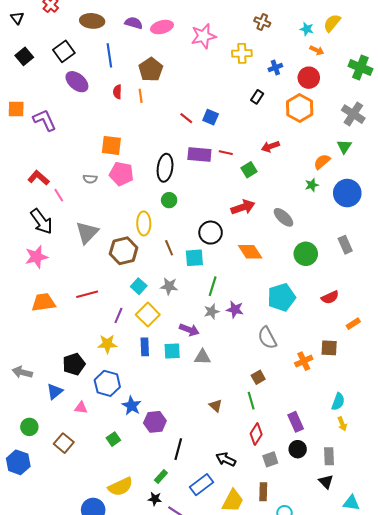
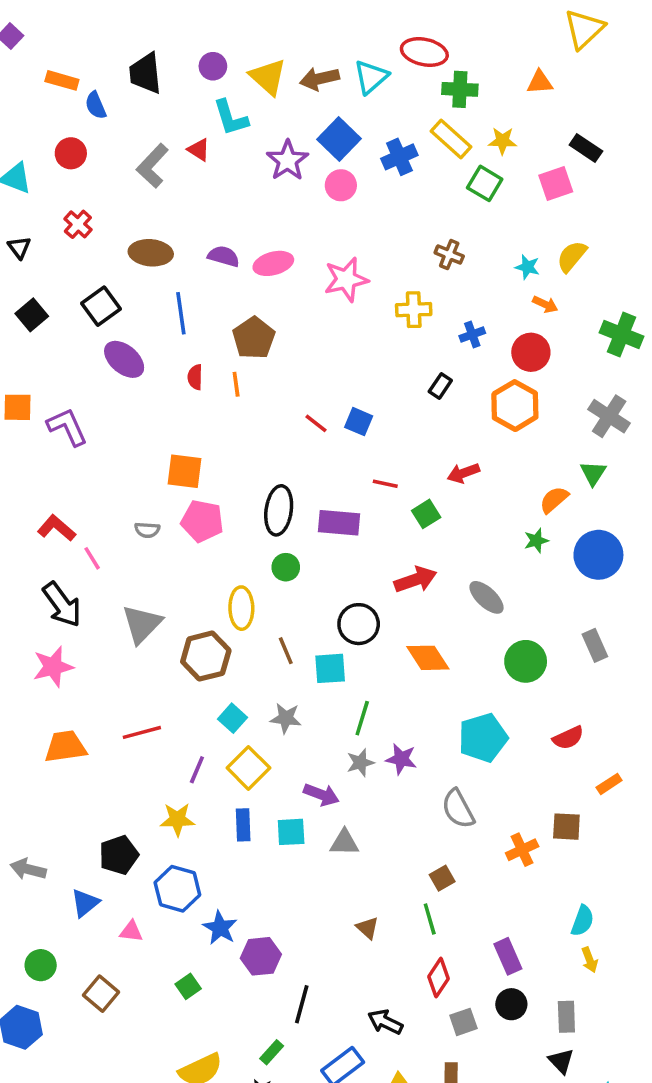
purple rectangle: (199, 155) -> (339, 523), moved

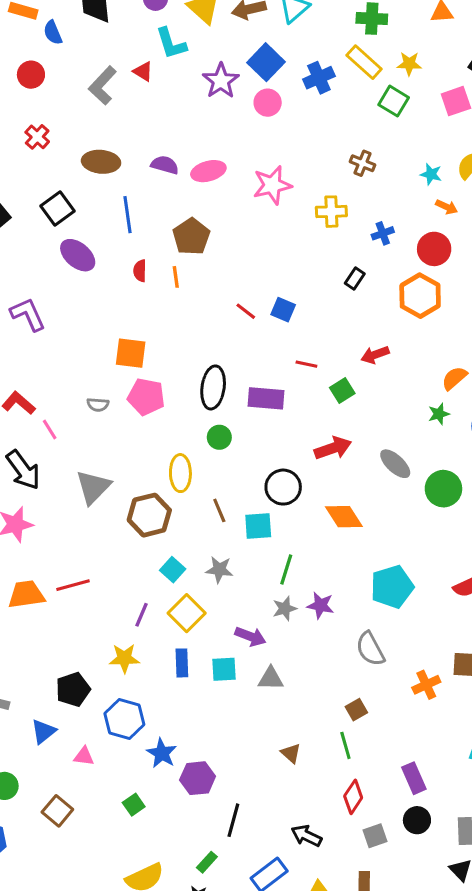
green circle: (526, 661) -> (443, 489), moved
red line: (142, 732) -> (73, 585), moved

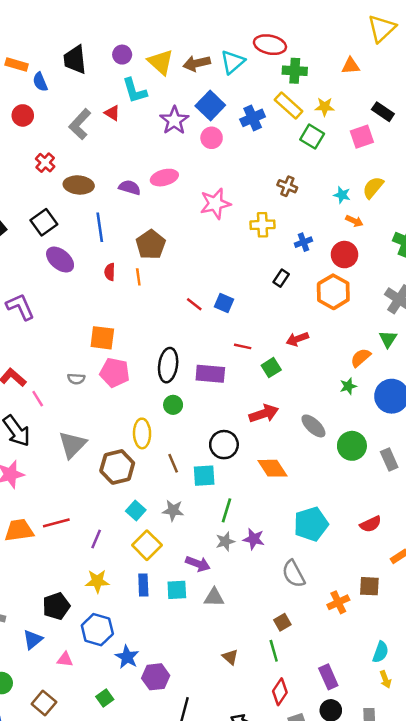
red cross: (37, 137) -> (45, 163), moved
pink ellipse: (208, 171) -> (164, 178), moved
purple line: (141, 615) -> (96, 539), moved

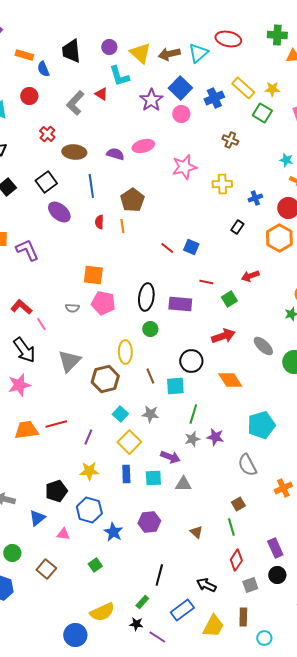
green cross: (295, 71) -> (277, 35), moved
brown cross: (287, 186) -> (230, 140), moved
purple hexagon: (156, 677) -> (149, 522), moved

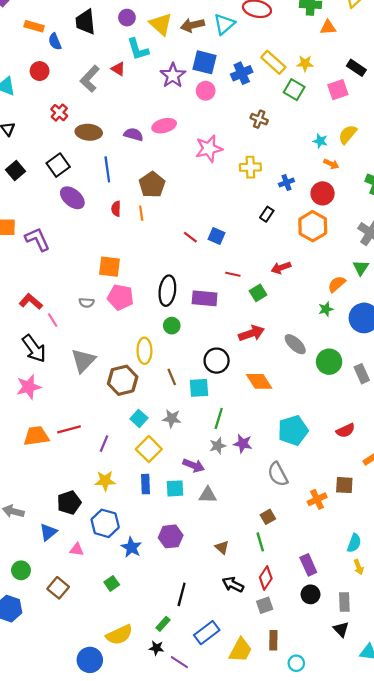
blue square: (180, 88) -> (205, 62), turned -30
black arrow: (206, 585) -> (233, 585), moved
gray square: (250, 585) -> (265, 605), moved

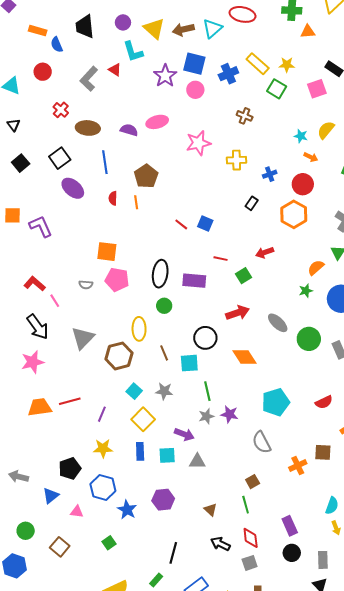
green line: (219, 418) -> (207, 391), turned -30
red diamond: (266, 578) -> (251, 538), turned -40

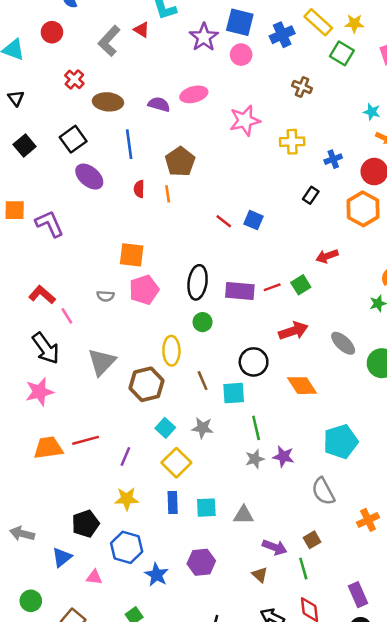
red line: (220, 259) -> (272, 287), moved, turned -32
pink pentagon: (117, 280) -> (144, 290), turned -30
purple arrow: (184, 434) -> (275, 547), moved

